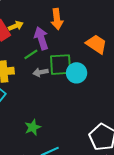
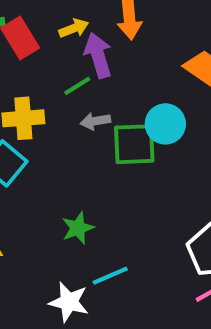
yellow arrow: (16, 26) -> (74, 28), moved
green square: (61, 65) -> (134, 144), moved

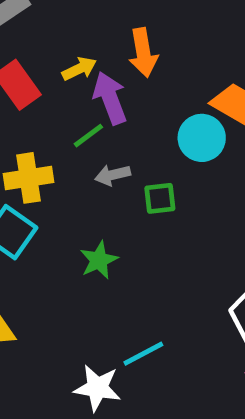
cyan circle: (165, 124) -> (202, 138), moved
green square: (134, 144) -> (160, 198), size x0.6
green star: (78, 228) -> (99, 260), moved

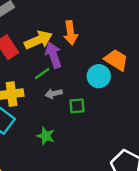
yellow arrow: (79, 69) -> (38, 40), size x1.6
green star: (99, 260) -> (46, 136), turned -30

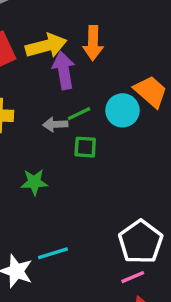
green line: (42, 74) -> (79, 114), moved
green star: (46, 136) -> (34, 182), turned -30

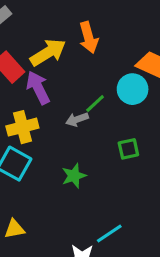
purple arrow: (64, 70) -> (38, 88), moved
green square: (85, 147) -> (128, 149), moved

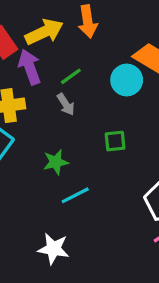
green line: (95, 103) -> (71, 76), moved
gray arrow: (77, 119) -> (66, 104), turned -110
cyan line: (109, 234) -> (75, 195), moved

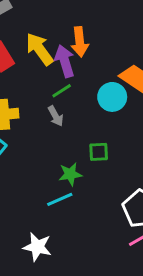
yellow arrow: (44, 32) -> (39, 49), turned -104
purple arrow: (30, 67) -> (65, 61), moved
green star: (56, 162) -> (70, 174), moved

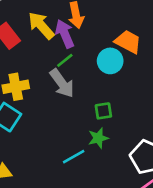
gray arrow: (56, 116) -> (62, 83), size x1.6
green star: (70, 174) -> (98, 138), moved

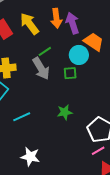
purple arrow: (65, 34) -> (72, 23), moved
green square: (103, 111) -> (70, 73), moved
cyan line: (74, 157) -> (22, 117), moved

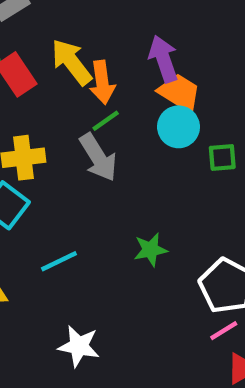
orange arrow: (56, 18) -> (102, 82), moved
orange trapezoid: (94, 42) -> (180, 93), moved
green square: (70, 73) -> (222, 157), moved

